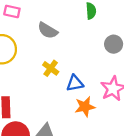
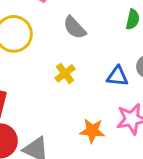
blue triangle: (75, 83) -> (117, 76), moved

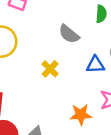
gray semicircle: (75, 28) -> (69, 34), moved

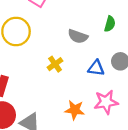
gray semicircle: (69, 34) -> (78, 36), turned -30

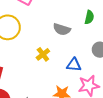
blue triangle: (96, 68) -> (74, 65), moved

